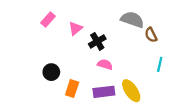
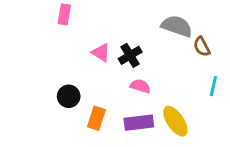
pink rectangle: (48, 20) -> (64, 14), moved, turned -32
pink triangle: (75, 28) -> (101, 52), moved, turned -48

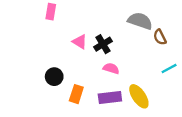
cyan line: (213, 86) -> (169, 68), turned 49

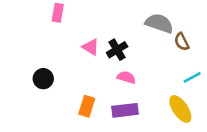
black circle: (54, 77) -> (43, 79), moved
yellow ellipse: (139, 96) -> (180, 109), moved

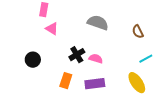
gray semicircle: (159, 23) -> (98, 23), moved
pink triangle: (91, 47) -> (52, 29), moved
black cross: (117, 50) -> (77, 55), moved

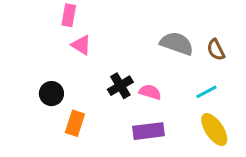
gray semicircle: (98, 23) -> (177, 43), moved
cyan line: (146, 59) -> (206, 92), moved
orange rectangle: (66, 81) -> (75, 123), moved

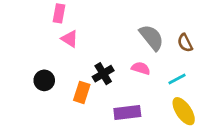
gray semicircle: (177, 43) -> (151, 37), turned 32
pink semicircle: (150, 92) -> (141, 68), moved
orange rectangle: (75, 123) -> (82, 92), moved

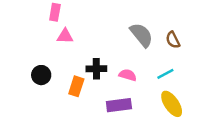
pink triangle: (70, 39) -> (65, 36), turned -30
pink semicircle: (141, 68) -> (128, 75), moved
black cross: (103, 74) -> (96, 69), turned 30

